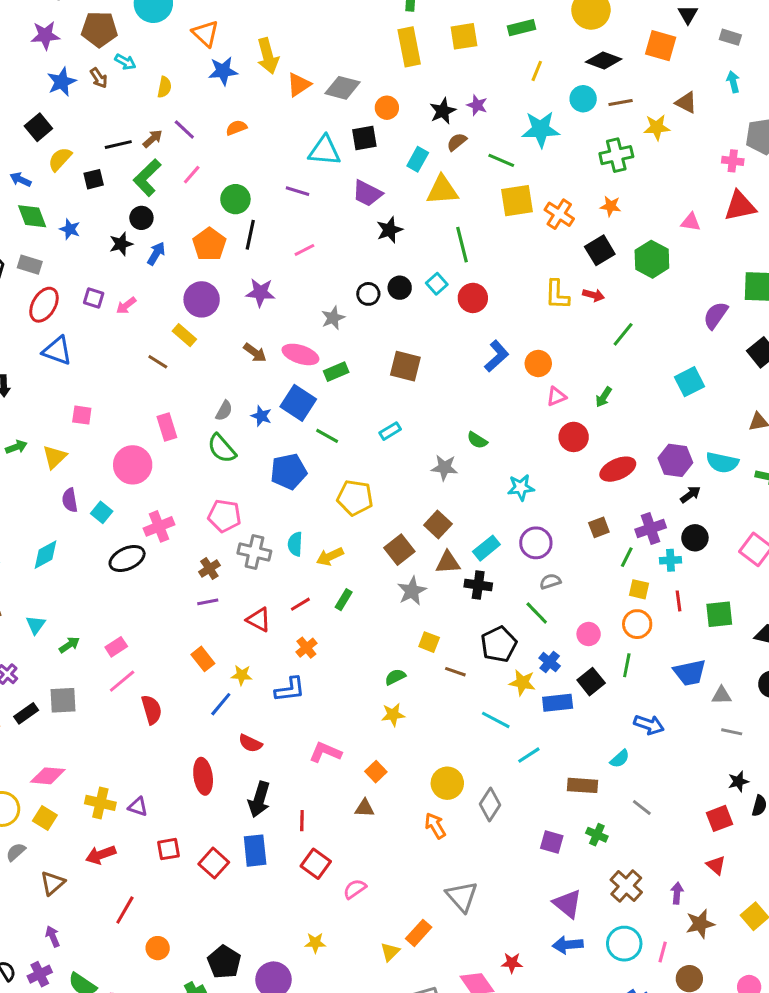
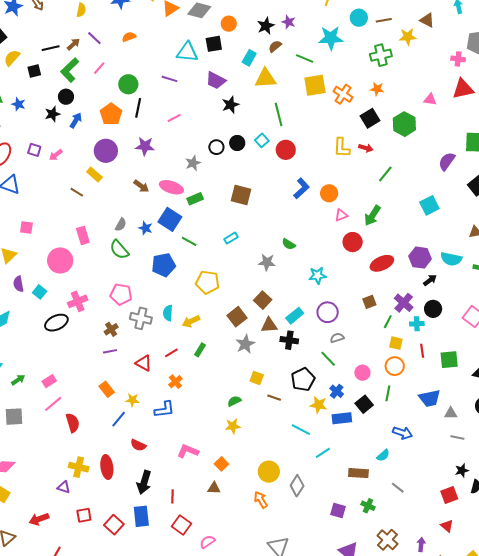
green arrow: (604, 397) -> (372, 216), size x1.5
purple cross: (651, 529) -> (404, 303), turned -30
yellow cross: (100, 803) -> (79, 467), moved

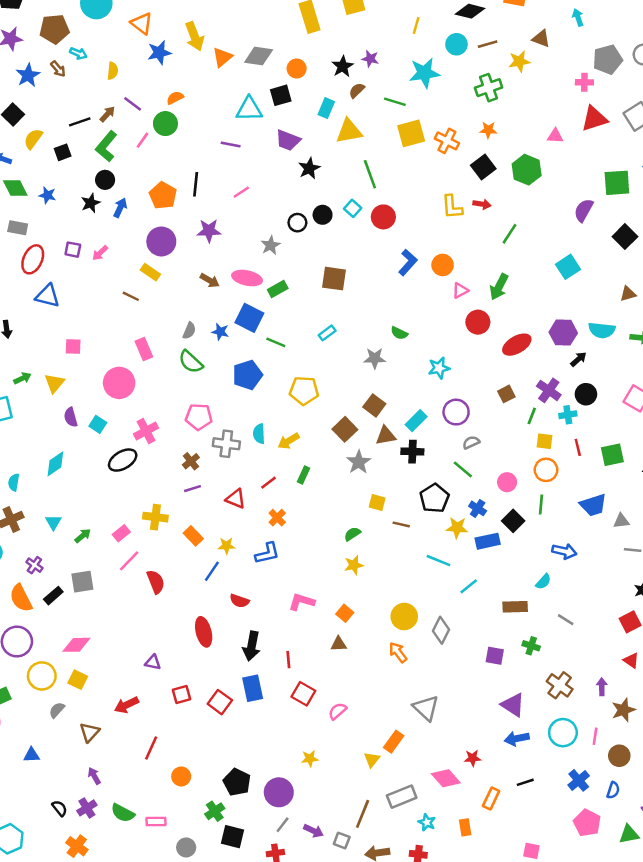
green circle: (128, 84) -> (165, 124), moved
yellow cross: (79, 467) -> (155, 517), moved

